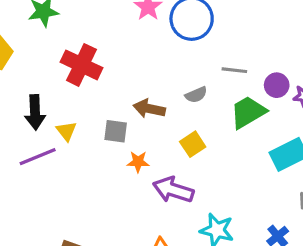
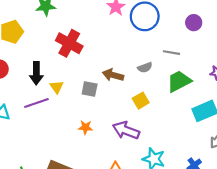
purple circle: (277, 85) -> (194, 23), moved
orange star: (138, 162) -> (85, 127), moved

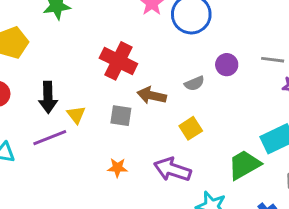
purple circle: (194, 23) -> (227, 65), moved
red cross: (69, 43) -> (118, 61), moved
gray line: (171, 53) -> (273, 60), moved
green trapezoid: (179, 81) -> (244, 165), moved

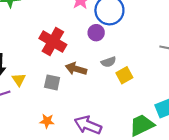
purple circle: (227, 65) -> (96, 33), moved
yellow square: (191, 128) -> (124, 75), moved

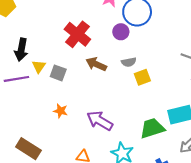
gray square: (52, 82) -> (58, 73), moved

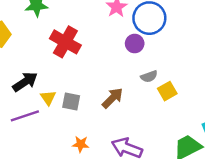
red cross: (77, 34) -> (65, 42), moved
black arrow: (21, 50) -> (25, 82), turned -125
brown arrow: (96, 64) -> (112, 98), moved, turned 120

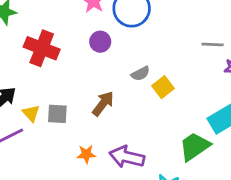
purple circle: (135, 44) -> (100, 42), moved
orange star: (81, 144) -> (86, 154), moved

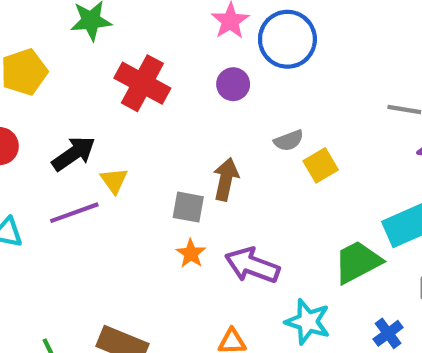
brown arrow: (103, 103) -> (226, 179), turned -32
gray square: (57, 114) -> (188, 207), moved
orange star: (86, 154) -> (191, 253), turned 30

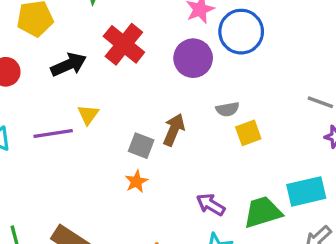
purple circle: (233, 84) -> (193, 58), size x1.5
black arrow: (74, 154) -> (69, 65), moved
purple arrow: (252, 265) -> (211, 205), moved, size x0.7

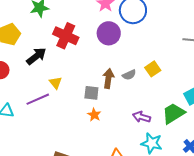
gray semicircle: (227, 109) -> (129, 75), moved

